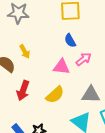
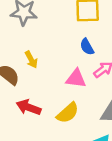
red arrow: (23, 91) -> (29, 107), turned 90

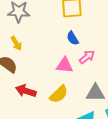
yellow arrow: (31, 60) -> (16, 43), moved

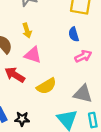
yellow arrow: (16, 43) -> (27, 30), moved
pink triangle: (65, 65) -> (33, 55), moved

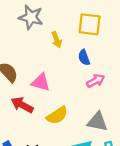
yellow arrow: (27, 30) -> (57, 40), moved

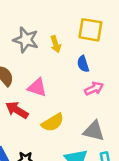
gray star: (31, 17) -> (26, 40), moved

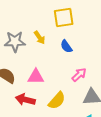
pink arrow: (94, 89) -> (79, 75), moved

